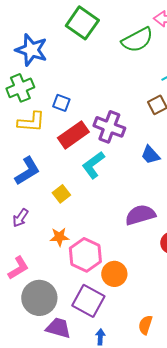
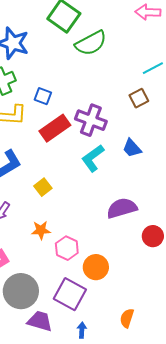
green semicircle: (137, 40) -> (91, 43), moved
cyan L-shape: (93, 165) -> (93, 158), moved
pink hexagon: (85, 255) -> (67, 248), size x0.7

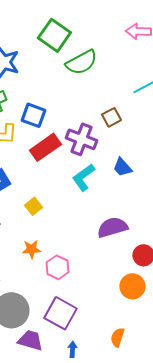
blue square: (43, 96) -> (33, 115), size x1.4
brown square: (139, 98) -> (111, 117), moved
orange circle: (96, 267) -> (132, 286), moved

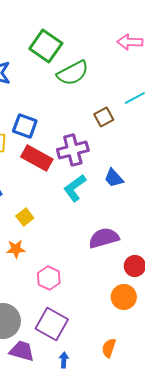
brown square: (111, 117) -> (104, 117), moved
purple cross: (81, 139) -> (73, 150), turned -36
red rectangle: (45, 147) -> (37, 158), turned 64
orange star: (31, 249) -> (16, 249), moved

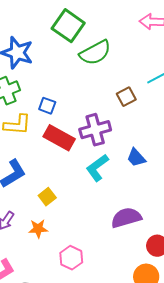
blue square: (25, 126) -> (47, 106), size x0.7

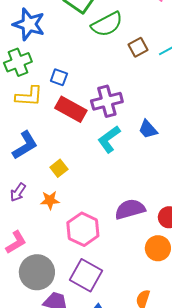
brown square: (126, 97) -> (138, 47), moved
purple semicircle: (126, 218) -> (130, 209), moved
pink hexagon: (71, 258) -> (83, 229), size x1.4

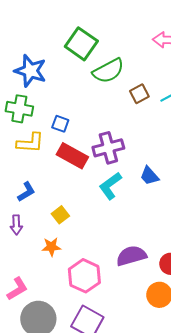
green cross: (18, 62) -> (19, 109), turned 32
blue L-shape: (25, 145) -> (26, 192), size x0.7
purple arrow: (18, 192) -> (16, 225), moved, turned -36

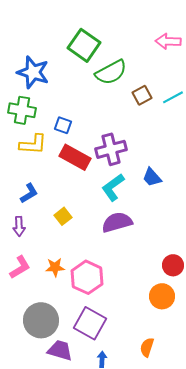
orange star: (51, 247) -> (55, 267), moved
purple semicircle: (131, 256) -> (117, 222), moved
pink L-shape: (17, 289) -> (20, 267), moved

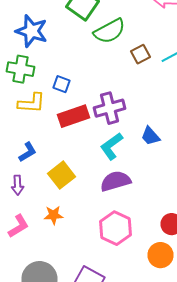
red rectangle: (75, 157) -> (74, 116), turned -48
yellow square: (63, 216) -> (62, 175), size x1.5
orange star: (55, 267) -> (54, 215), moved
pink hexagon: (87, 277) -> (116, 228), moved

